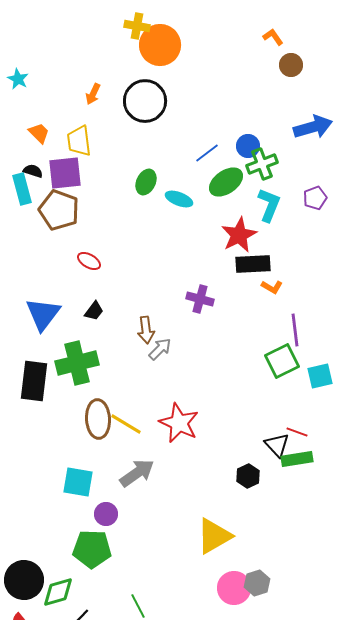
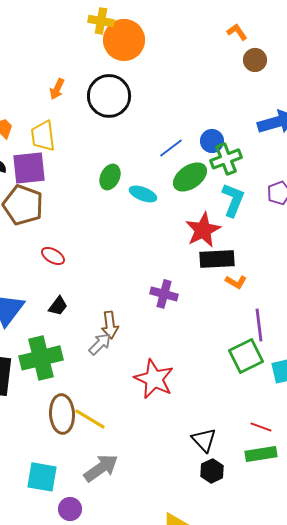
gray arrow: (160, 349) -> (100, 344), moved
red star: (179, 423) -> (154, 379), moved
black triangle: (277, 445) -> (204, 440), moved

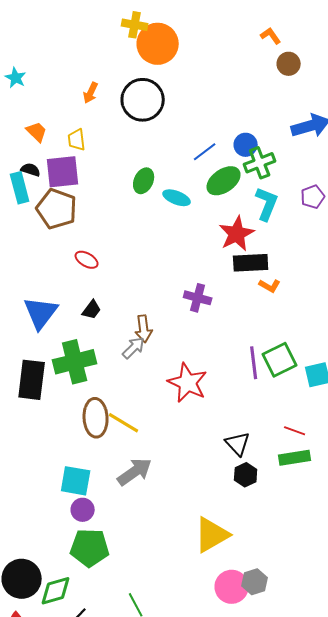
yellow trapezoid: (43, 136) -> (77, 140), size x0.7
purple line: (259, 325) -> (254, 363), moved
purple circle: (70, 509) -> (83, 510), moved

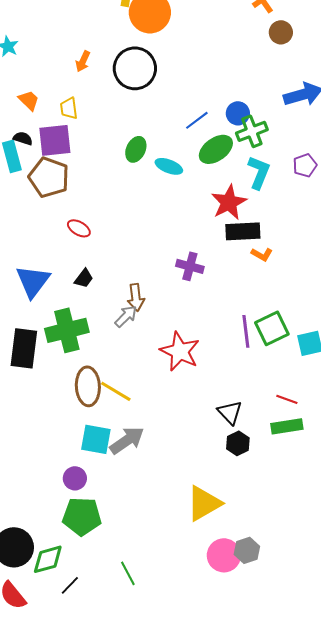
cyan square: (76, 481) -> (96, 439), moved

